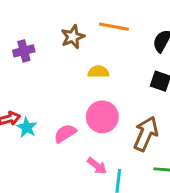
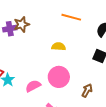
brown star: (73, 37) -> (22, 24), moved
brown arrow: (146, 134) -> (87, 91), size x0.6

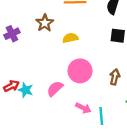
brown star: (22, 24) -> (45, 23), moved

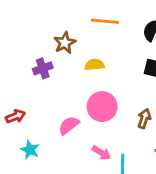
purple cross: (12, 34) -> (43, 68), moved
cyan star: (26, 90) -> (30, 150), moved

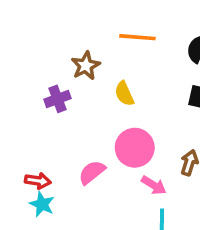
yellow semicircle: (94, 65) -> (124, 94), turned -108
red arrow: (15, 116) -> (38, 181), moved, turned 30
pink arrow: (101, 153) -> (154, 185), moved

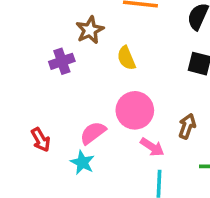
red arrow: (38, 181) -> (41, 140), turned 50
cyan star: (42, 204) -> (82, 162), moved

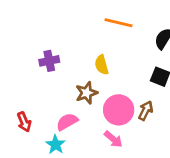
brown star: (90, 30) -> (87, 93), moved
pink circle: (135, 110) -> (119, 110), moved
brown arrow: (187, 126) -> (146, 111), moved

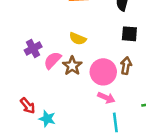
yellow semicircle: (102, 65) -> (78, 39), turned -35
pink semicircle: (67, 122) -> (53, 60), moved
cyan star: (56, 145) -> (47, 119), moved

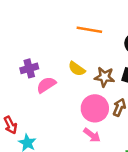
brown star: (72, 66) -> (104, 77), moved, turned 30

